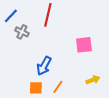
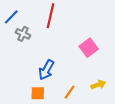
pink square: (84, 45) -> (89, 48), turned -30
orange line: (58, 87) -> (70, 92), moved

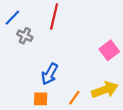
pink square: (89, 48) -> (109, 50), moved
yellow arrow: (98, 85) -> (105, 90), size x1.6

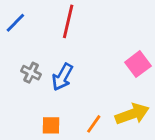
gray cross: (25, 36) -> (31, 73), moved
blue arrow: (50, 74) -> (62, 77), moved

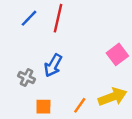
blue line: (15, 23) -> (29, 18), moved
gray cross: (31, 73) -> (27, 77), moved

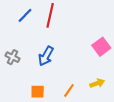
gray cross: (27, 77) -> (12, 57), moved
yellow arrow: (113, 97) -> (97, 83), size x0.6

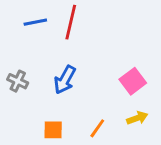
blue line: (25, 15) -> (35, 22), turned 35
pink square: (101, 47) -> (133, 81), moved

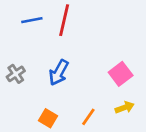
gray cross: (18, 81) -> (16, 74), turned 30
orange square: (53, 130) -> (48, 118), turned 30

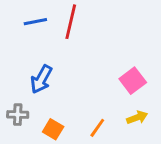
blue arrow: (59, 73) -> (41, 79), moved
gray cross: (16, 74) -> (18, 115), moved, turned 36

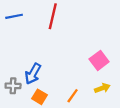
blue line: (35, 22) -> (14, 16), moved
blue arrow: (41, 79) -> (33, 74), moved

